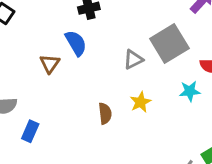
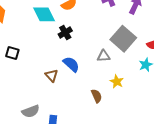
blue semicircle: (76, 43) -> (71, 64), moved
gray triangle: (133, 59) -> (104, 56), turned 40

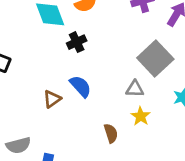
gray triangle: (104, 56) -> (135, 89), moved
brown triangle: (52, 75) -> (52, 99), turned 32

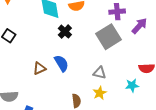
black cross: (77, 42) -> (65, 32), turned -32
gray square: (155, 59) -> (109, 37), moved

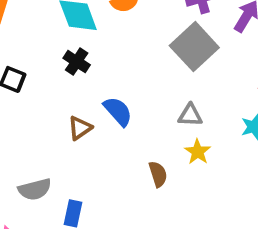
black cross: (65, 32) -> (77, 62), moved

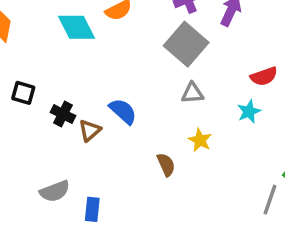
black cross: (77, 62) -> (63, 114), moved
gray triangle: (190, 115) -> (192, 93), moved

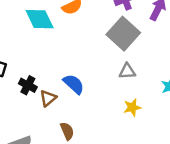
yellow star: (200, 140) -> (132, 107), turned 30
brown semicircle: (166, 165) -> (67, 131), moved

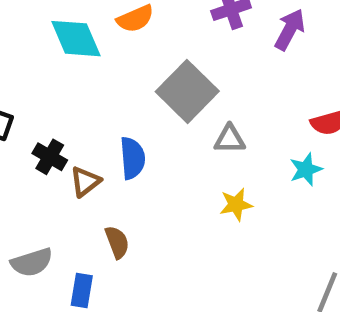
gray square: (123, 34) -> (187, 91), moved
blue semicircle: (74, 84) -> (132, 158), turned 40

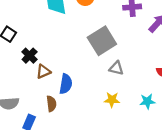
blue semicircle: (132, 158) -> (66, 84), moved
cyan star: (306, 169) -> (147, 101), moved

